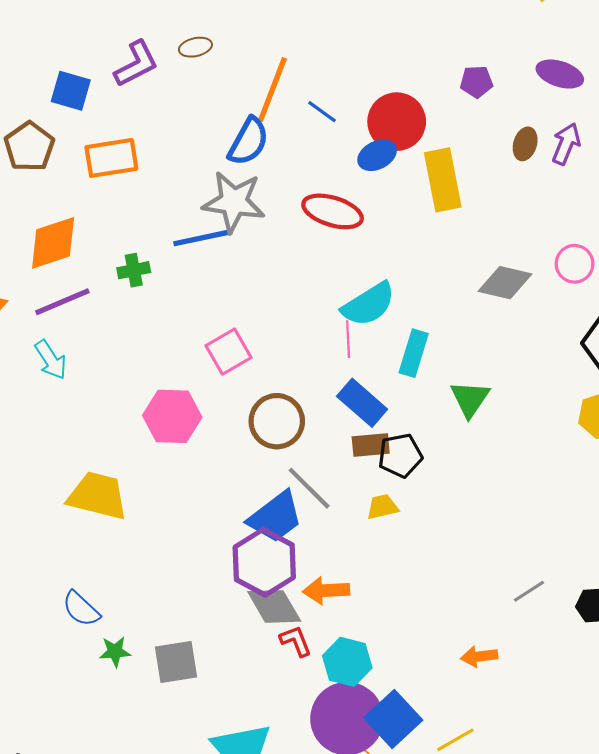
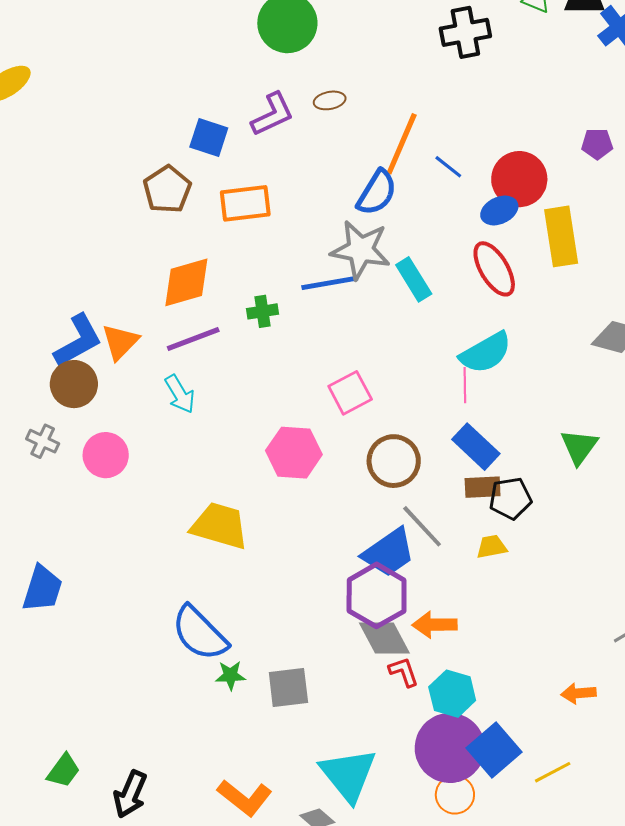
red ellipse: (333, 211) -> (494, 269), moved, turned 40
cyan rectangle: (414, 353) -> (414, 279), moved, turned -51
blue semicircle: (81, 609) -> (200, 633), size x1.6

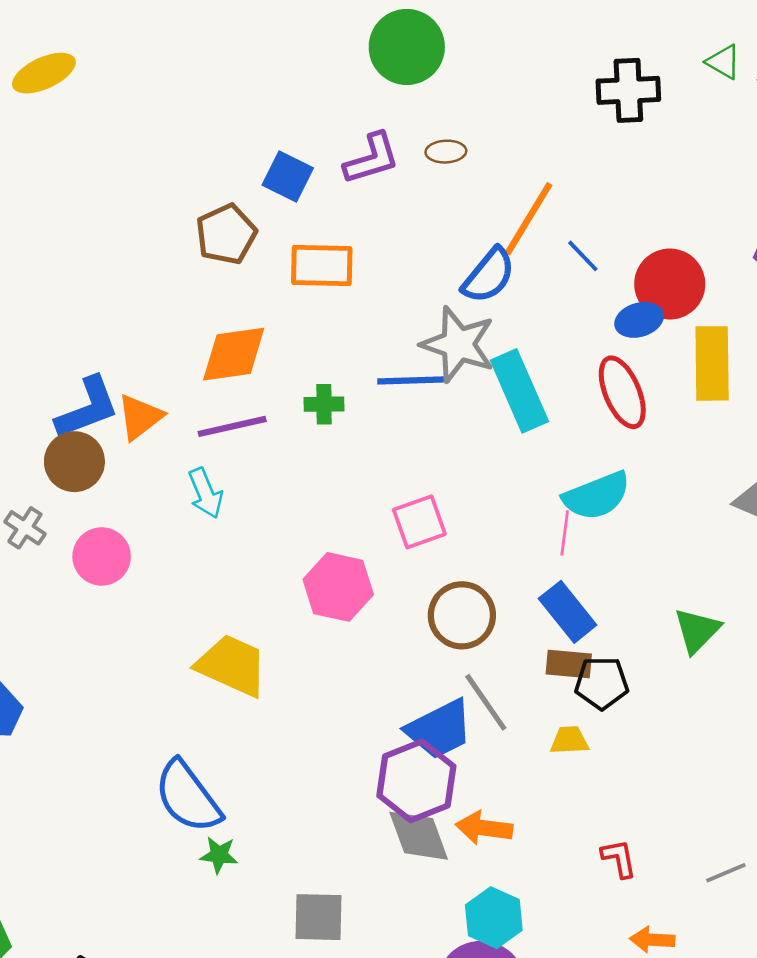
cyan rectangle: (414, 279) -> (519, 391), size x1.4
red L-shape: (404, 672) -> (619, 858), moved
gray square: (288, 687) -> (318, 917), moved

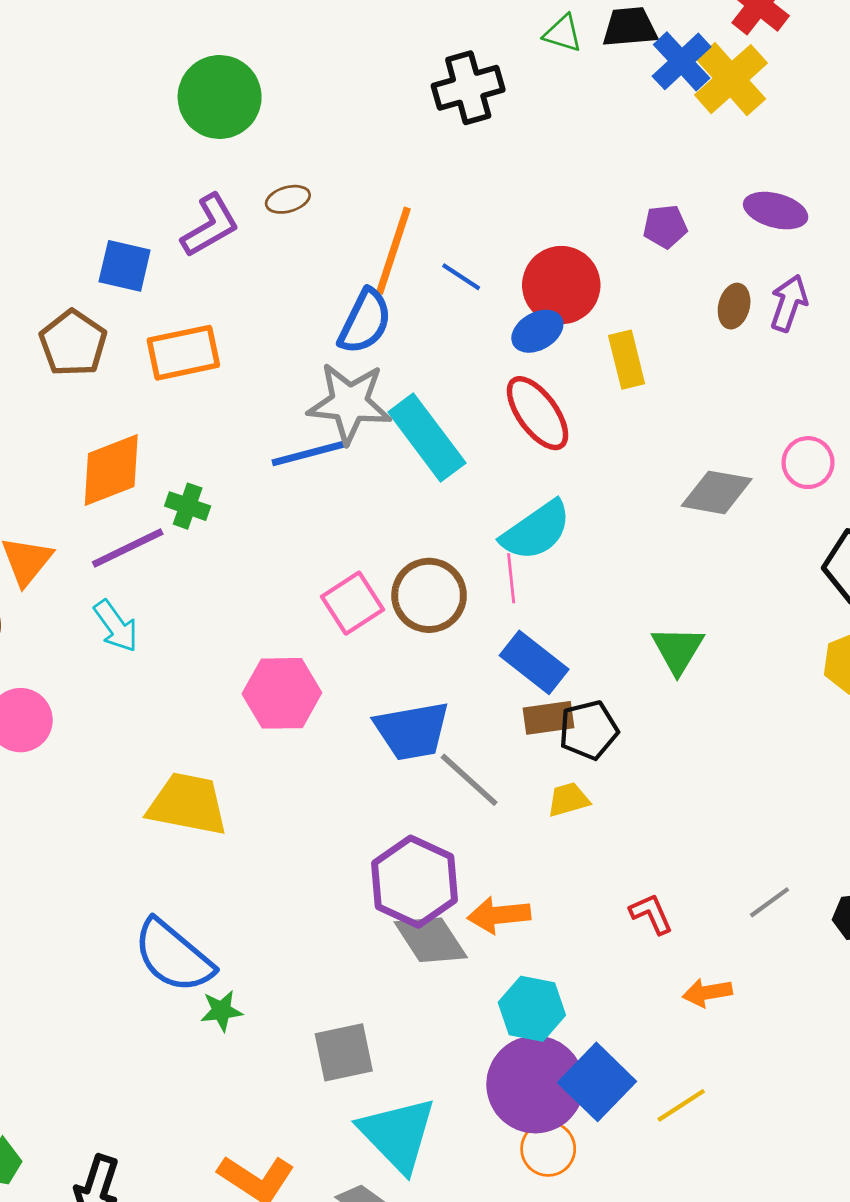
yellow rectangle: (712, 363) -> (627, 360), size x0.7
green cross: (324, 404) -> (188, 506), moved, turned 33
brown circle: (462, 615) -> (429, 595), moved
blue trapezoid: (439, 729) -> (412, 731), moved, turned 30

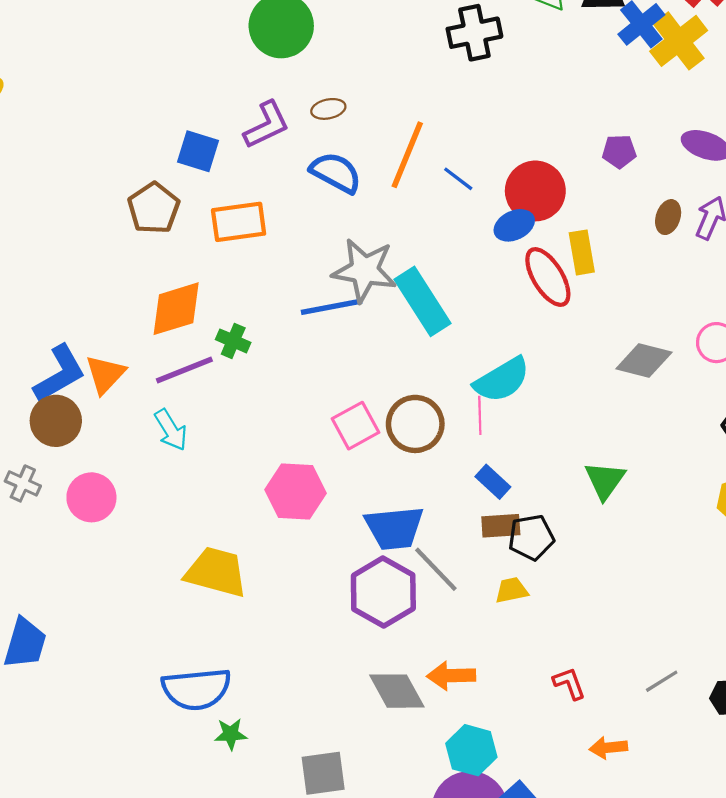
blue semicircle: (365, 321) -> (336, 173), moved, turned -92
red ellipse: (537, 413) -> (548, 277), moved
blue rectangle: (534, 662) -> (493, 482), size x0.7
purple hexagon: (414, 882) -> (383, 592), moved
blue semicircle: (173, 956) -> (196, 689), turned -50

